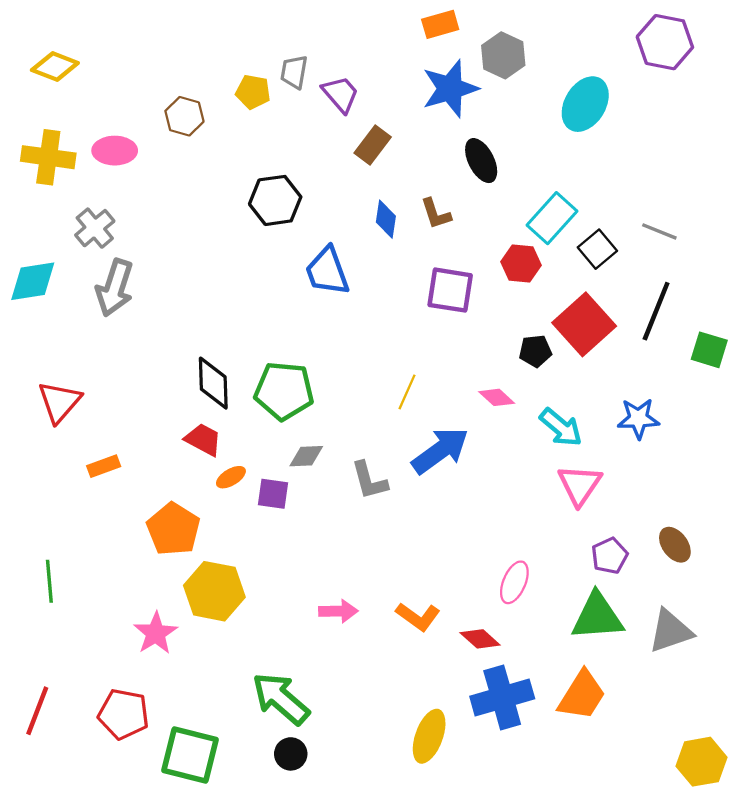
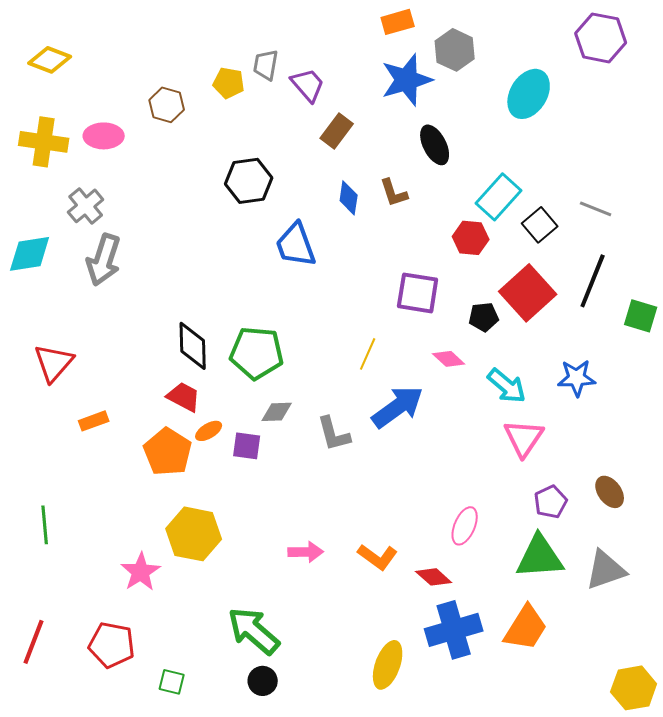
purple square: (450, 290) -> (418, 293), moved
orange pentagon: (173, 529) -> (168, 452), moved
green square: (190, 755) -> (172, 682), size x0.5

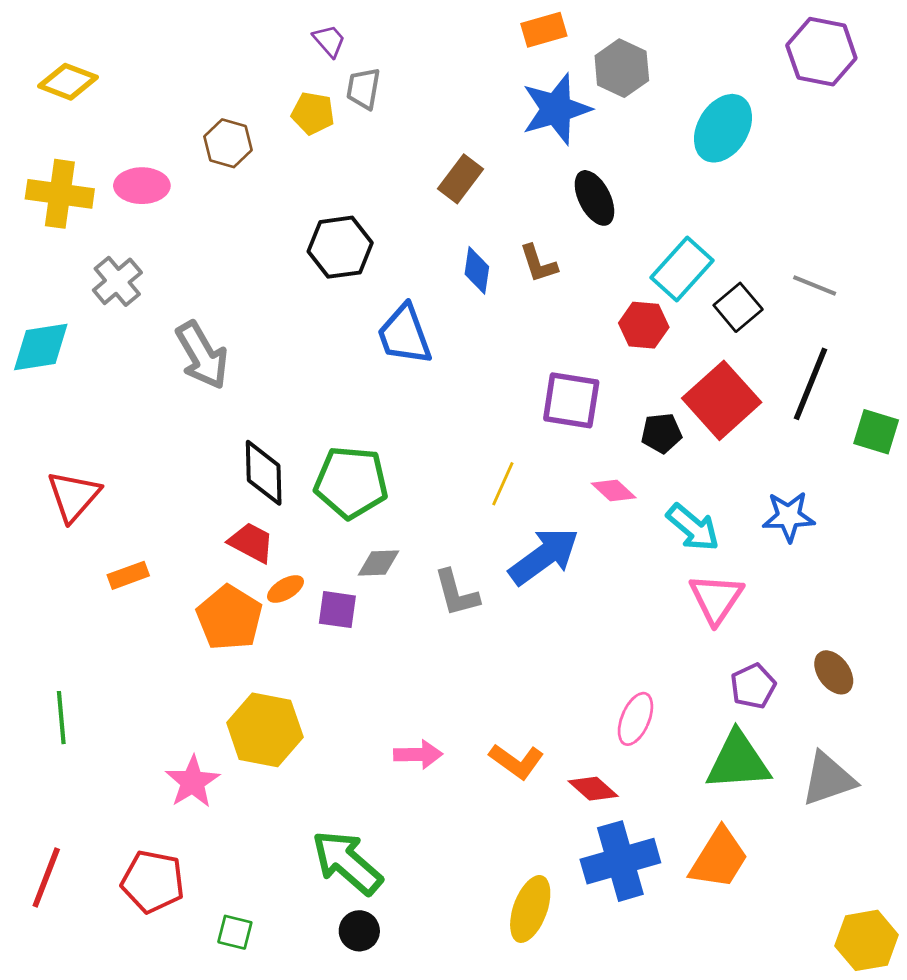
purple trapezoid: (308, 85) -> (329, 41), moved, size x0.7
gray arrow: (104, 260) -> (202, 355), moved, turned -48

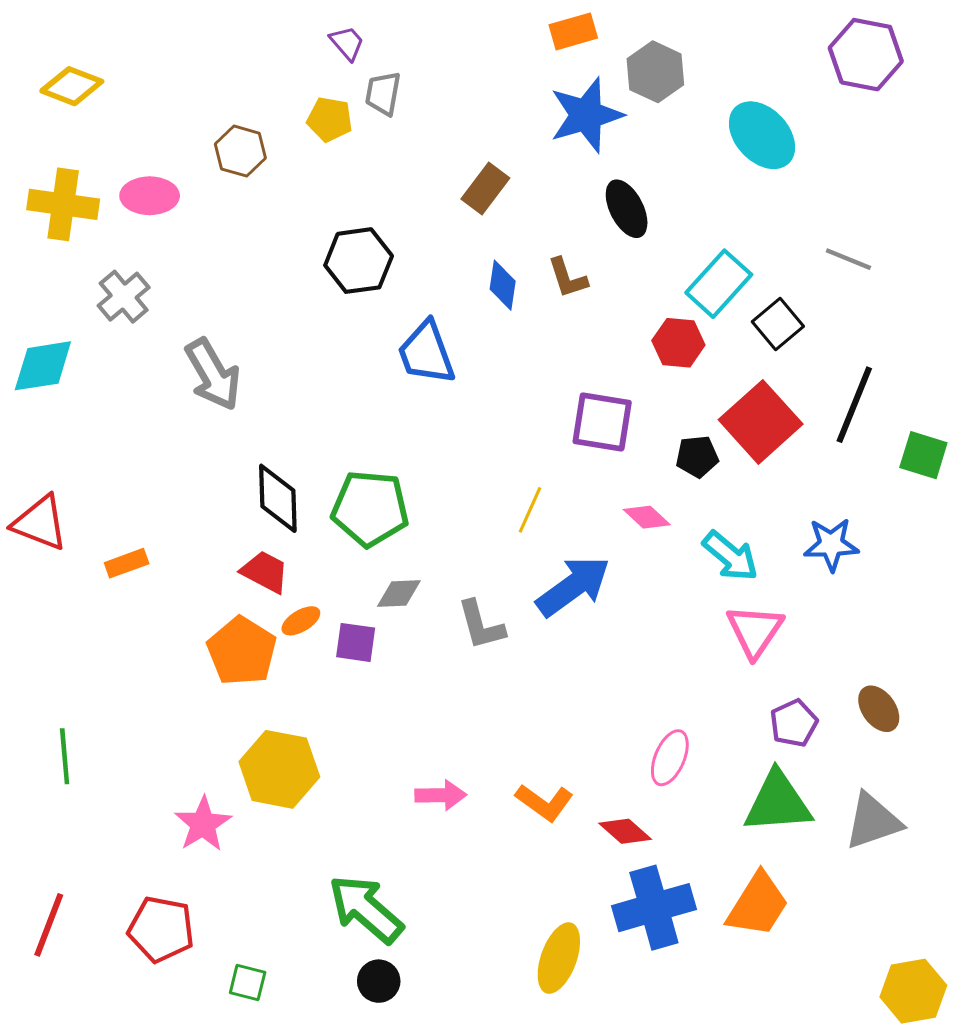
cyan ellipse: (723, 128) -> (762, 135), turned -74
gray line: (815, 285) -> (848, 259), moved
red triangle: (74, 496) -> (40, 523), moved, turned -50
orange rectangle: (128, 575) -> (127, 563), moved

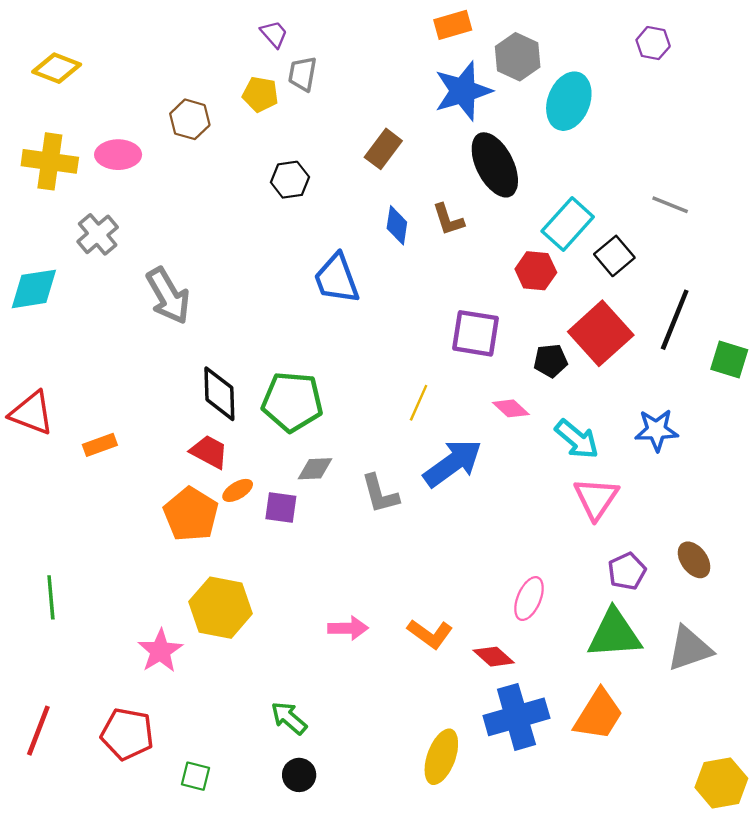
purple hexagon: (866, 55) -> (653, 43), moved, size x0.6
cyan ellipse: (762, 135) -> (569, 101), moved, turned 64
black ellipse: (627, 209) -> (495, 165), size x1.4
black hexagon: (359, 261) -> (290, 180), moved, size x0.7
green arrow: (366, 909) -> (289, 718), size x0.6

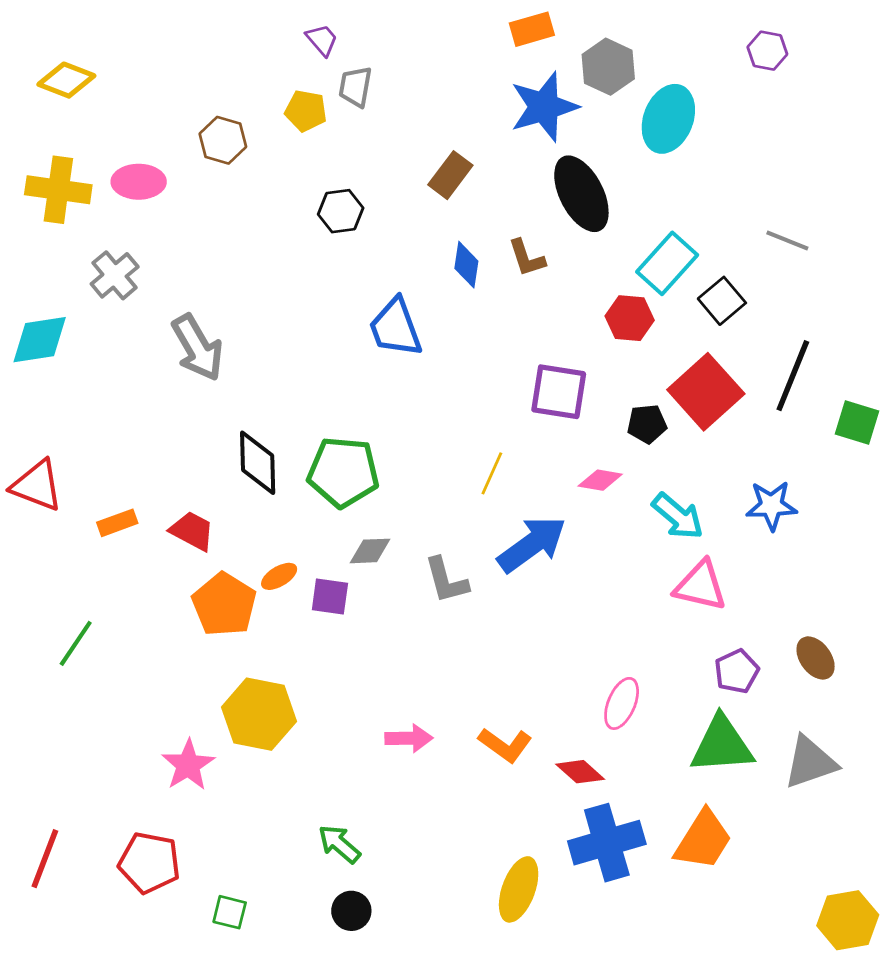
pink diamond: (511, 408) -> (600, 480), turned -33
red trapezoid: (209, 452) -> (192, 531), moved
pink triangle: (596, 498) -> (700, 586), turned -51
green line: (51, 597) -> (76, 643), moved, turned 39

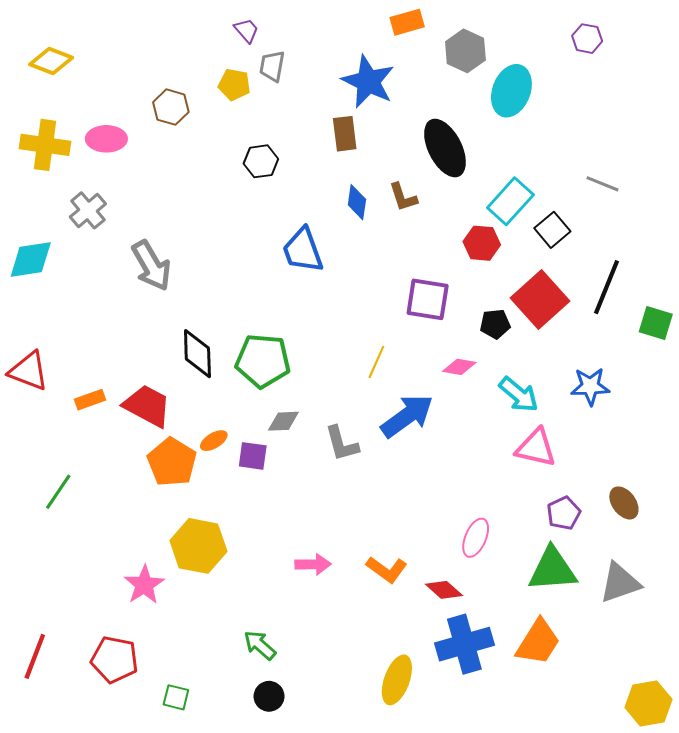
blue star: (544, 107) -> (368, 82), moved, turned -30
brown rectangle: (450, 175) -> (345, 134), turned -44
red trapezoid: (192, 531) -> (147, 406), size x1.4

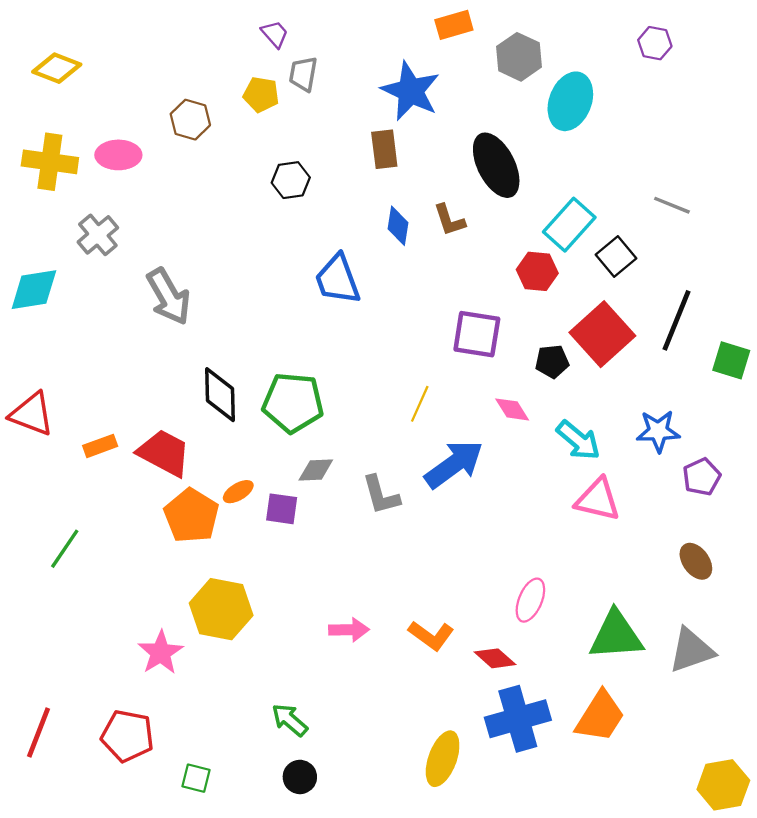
pink diamond: (459, 367) -> (512, 409), turned 48
purple pentagon: (564, 513) -> (702, 477), moved

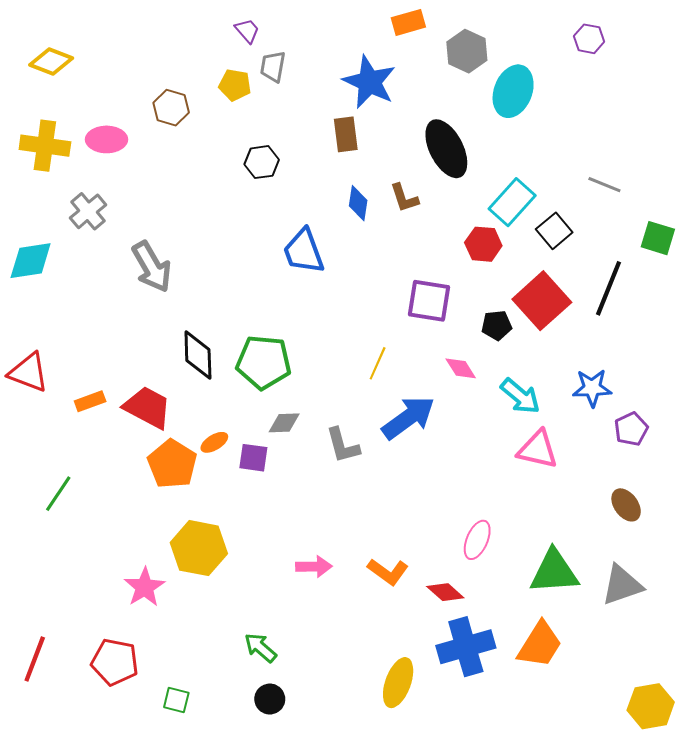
green square: (731, 360) -> (658, 238), moved

